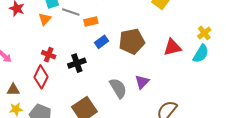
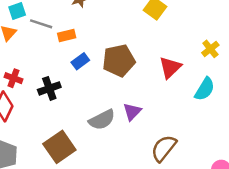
red triangle: (172, 47) -> (170, 67), turned -30
cyan semicircle: (201, 54) -> (205, 89), moved
gray semicircle: (118, 88) -> (102, 120), turned 95

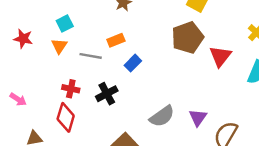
gray line: (41, 24) -> (91, 56), moved
brown pentagon: (119, 60) -> (188, 38), moved
purple triangle: (132, 112) -> (198, 117), moved

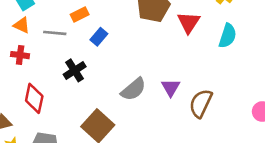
orange triangle: (59, 46) -> (22, 25), turned -35
red cross: (71, 89) -> (20, 55), moved

